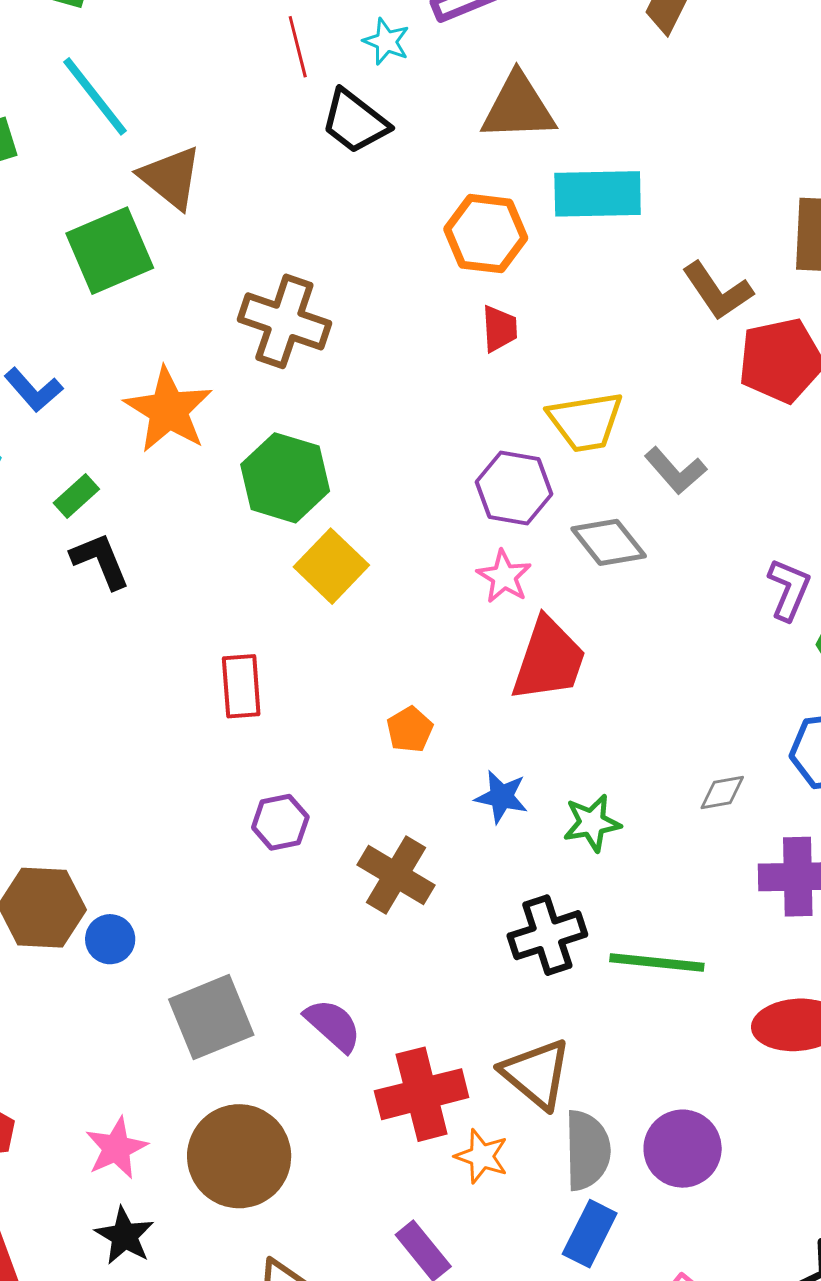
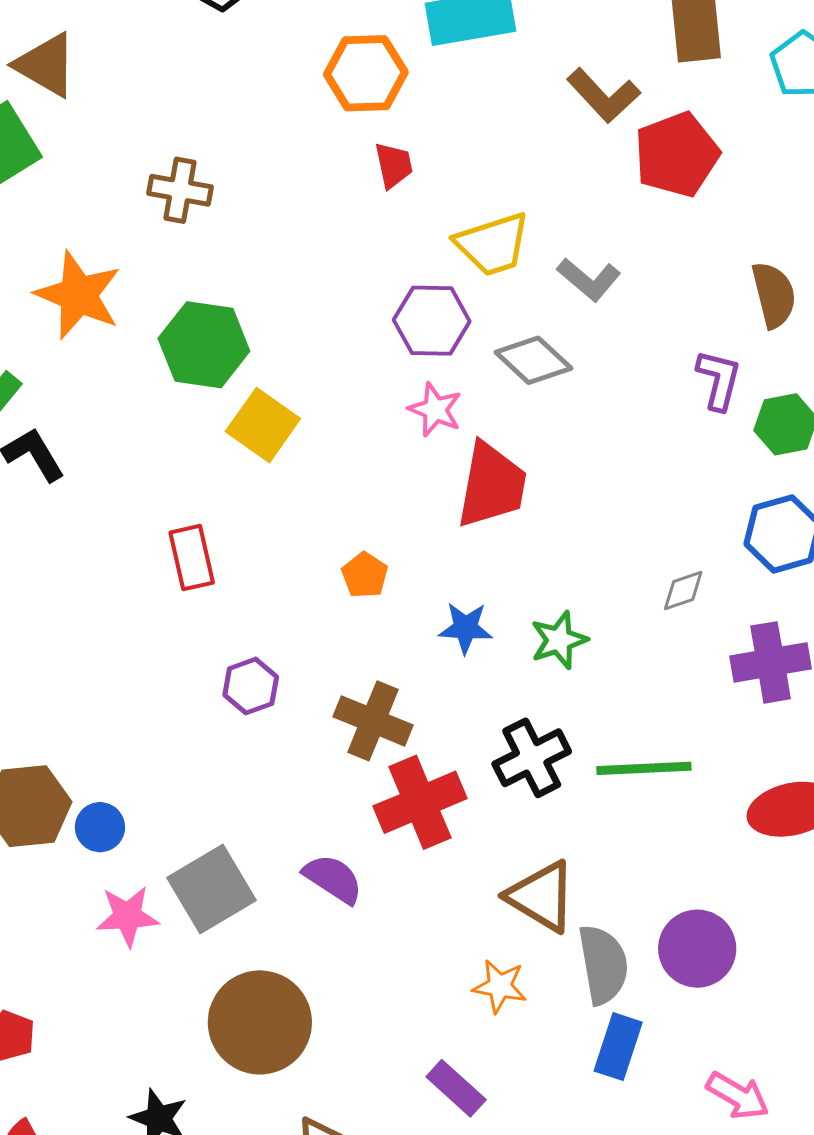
brown cross: (284, 321) -> (180, 190), size x0.7
red cross: (422, 1094) -> (420, 802), moved
pink star: (116, 1148) -> (128, 916), moved, turned 30

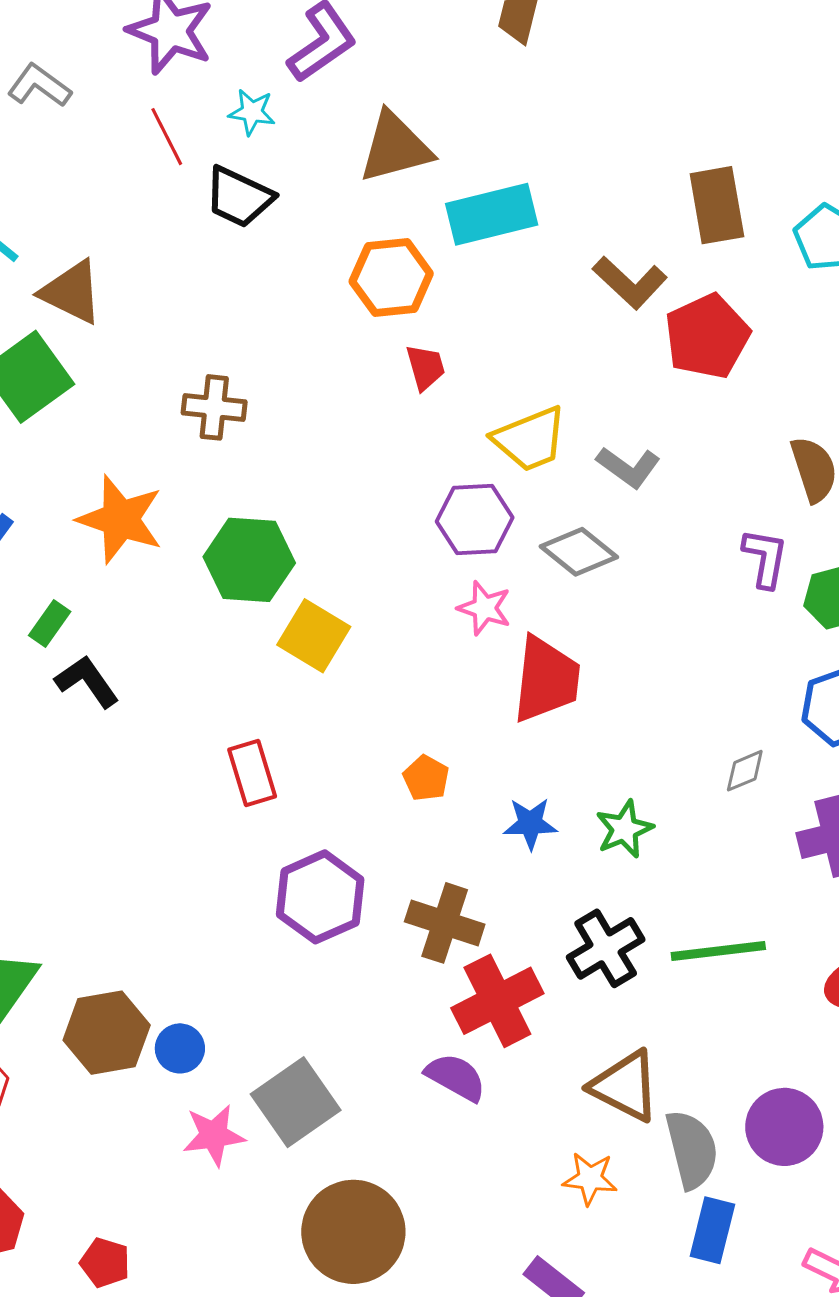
purple hexagon: (251, 686) -> (320, 897), size x1.6
purple semicircle: (333, 879) -> (456, 1077), moved

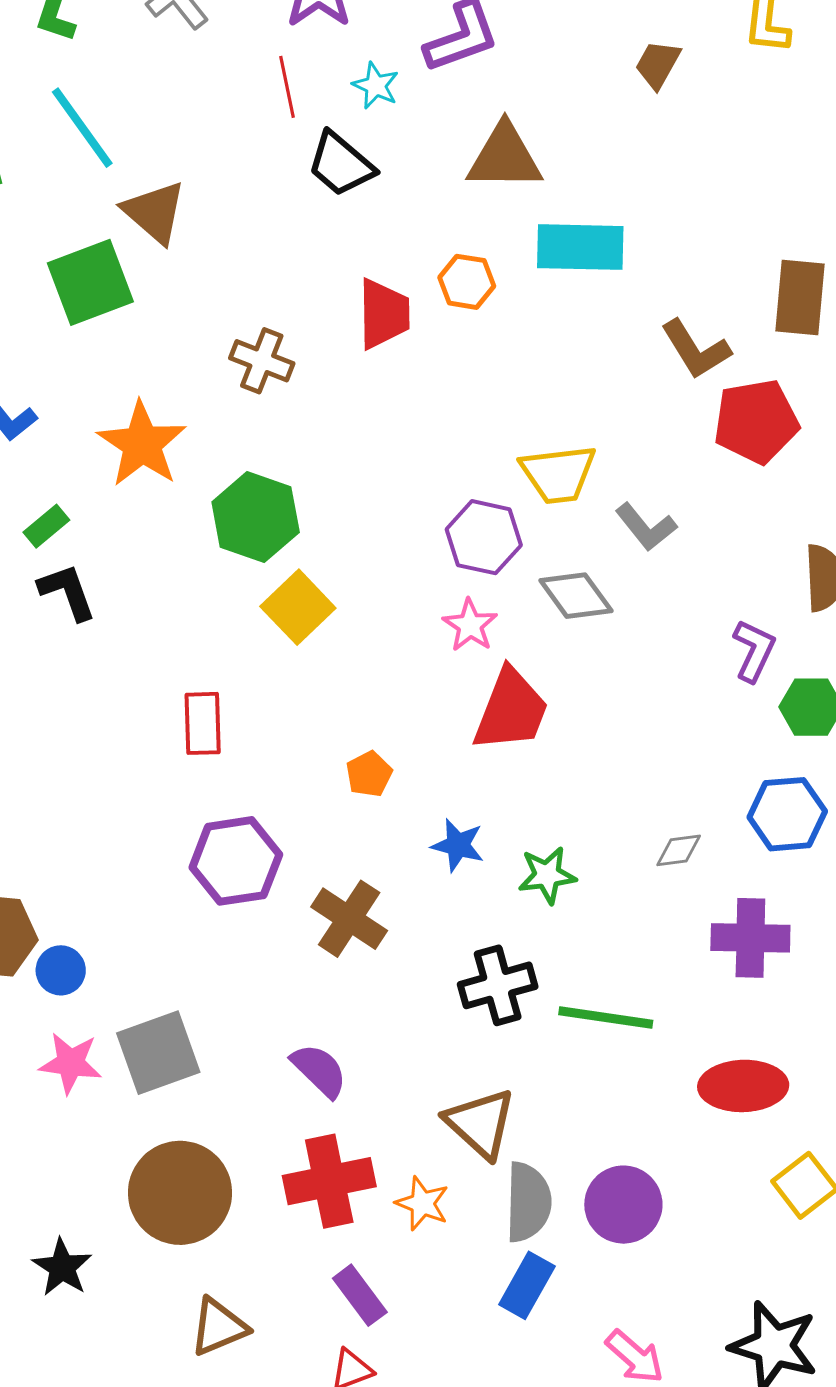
orange hexagon: (391, 277) -> (467, 282), size x0.7
red trapezoid: (425, 367) -> (384, 314), moved, size x1.5
red cross: (497, 1001) -> (329, 1181), moved

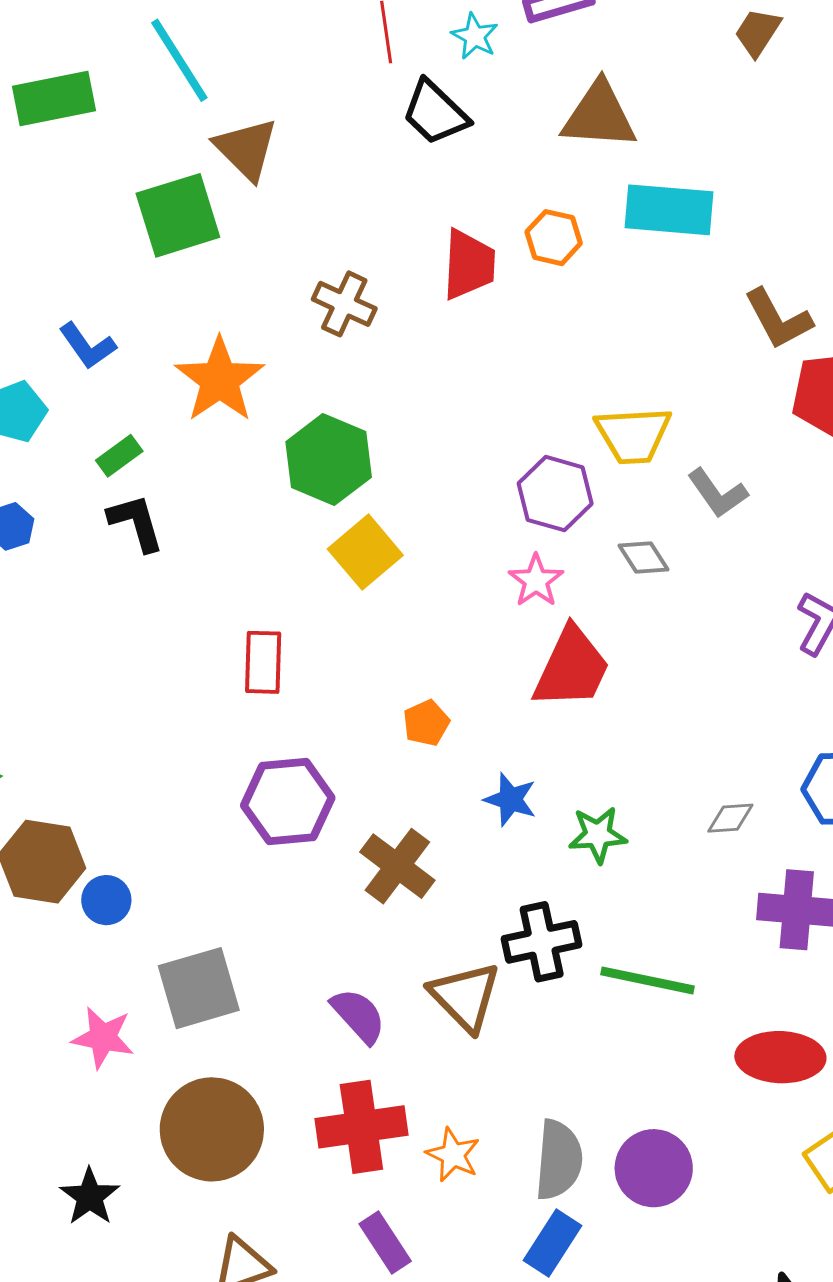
gray diamond: (576, 596) -> (643, 558), size x0.7
pink star: (71, 1063) -> (103, 1038), moved
brown triangle: (480, 1123) -> (465, 997), moved

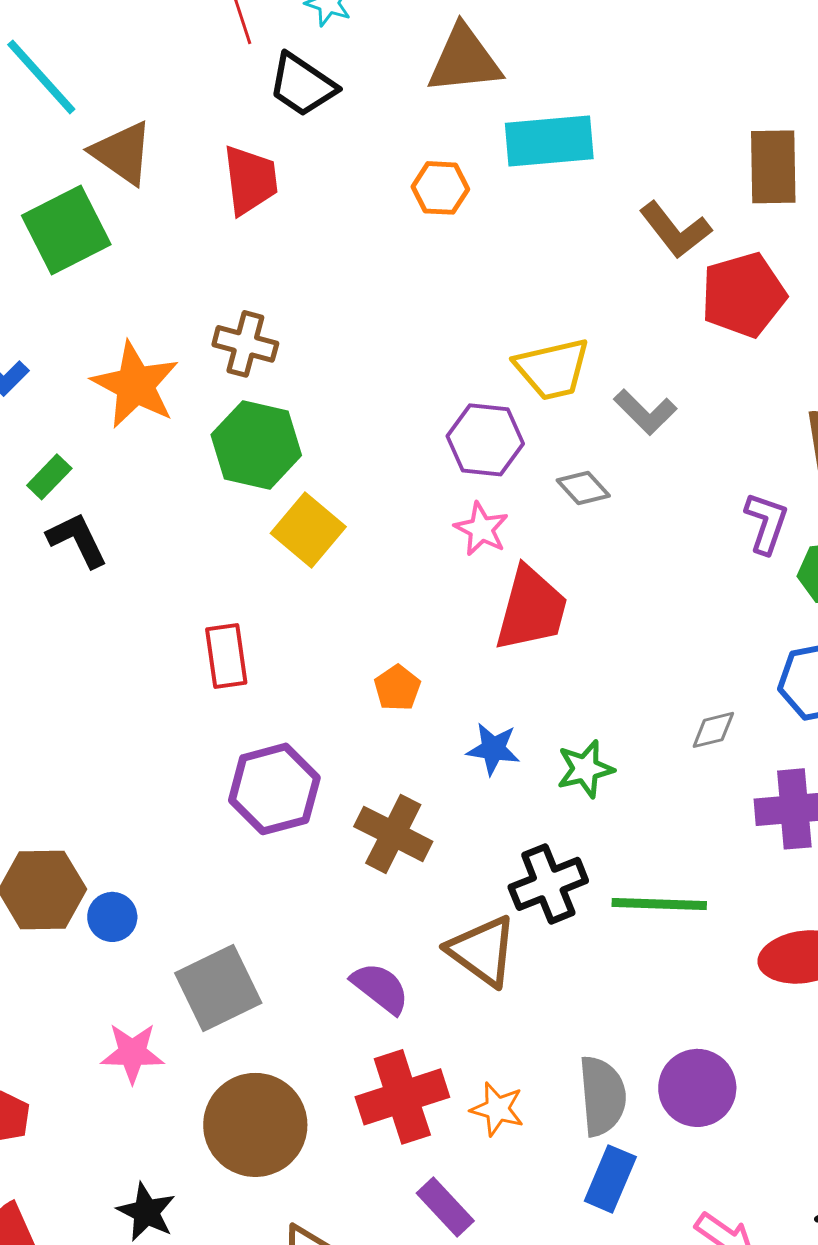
red trapezoid: (469, 265) -> (250, 180), moved
brown cross: (344, 304) -> (245, 344), moved

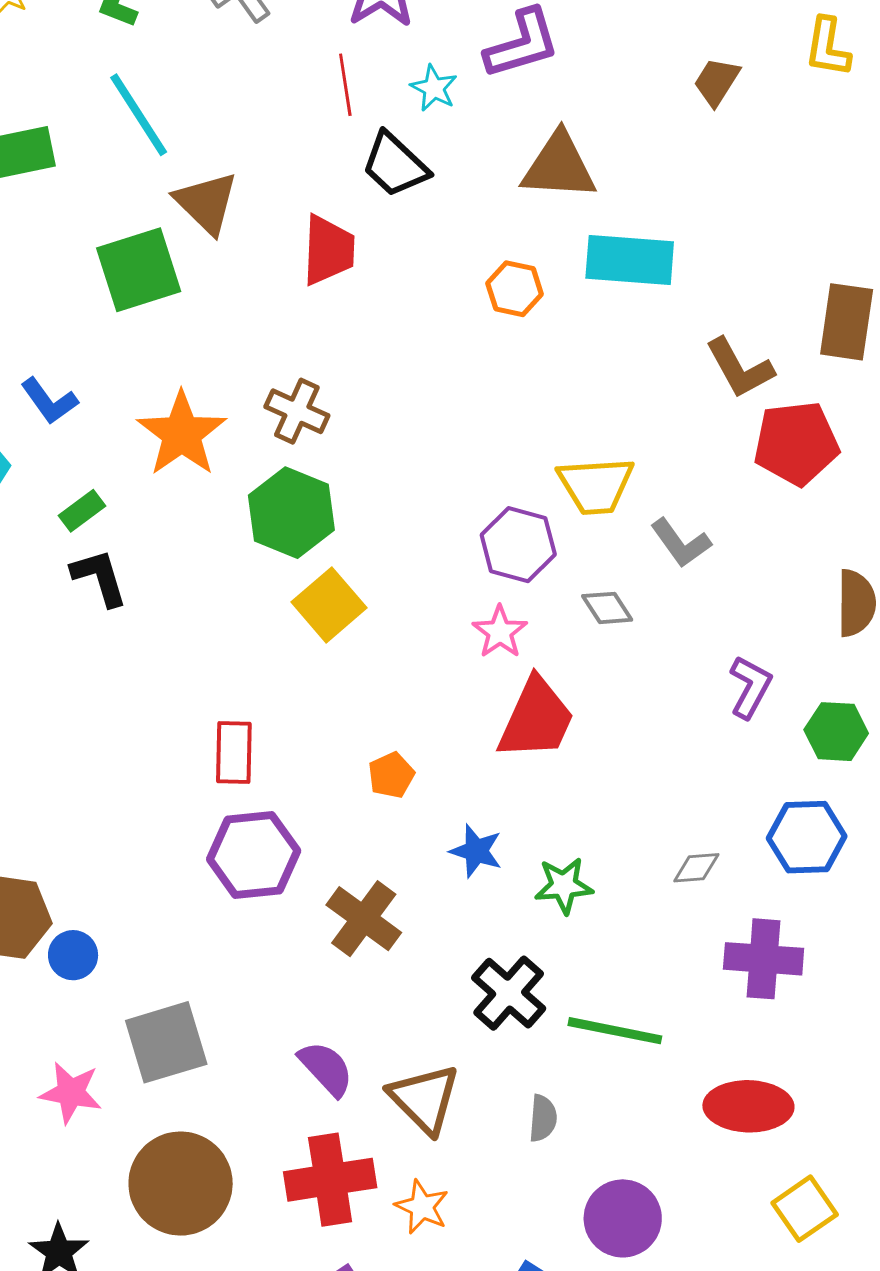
purple L-shape: (766, 523) -> (750, 687), moved
red rectangle: (226, 656) -> (234, 752), moved
black cross: (548, 884) -> (509, 993), turned -36
brown triangle: (482, 951) -> (424, 1099), moved
gray semicircle: (602, 1096) -> (543, 1118), moved, size x0.6

